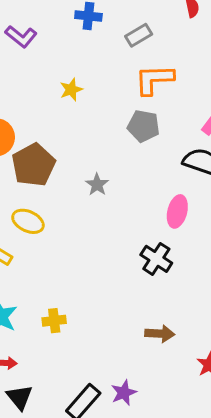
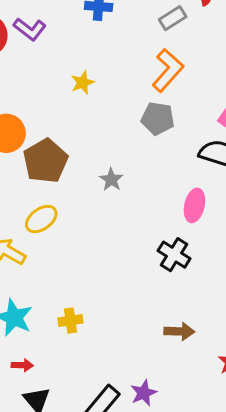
gray rectangle: (139, 35) -> (173, 18), moved
orange L-shape: (154, 80) -> (168, 70), turned 135
yellow ellipse: (28, 221) -> (41, 219), turned -60

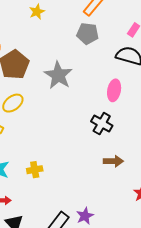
gray star: (111, 180) -> (58, 75), size x1.8
brown arrow: (179, 331) -> (113, 161), moved

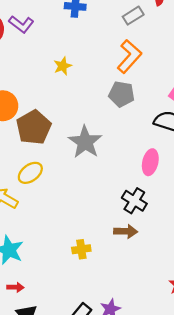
brown arrow: (113, 161) -> (126, 231), moved
yellow cross: (35, 170) -> (81, 249), moved

